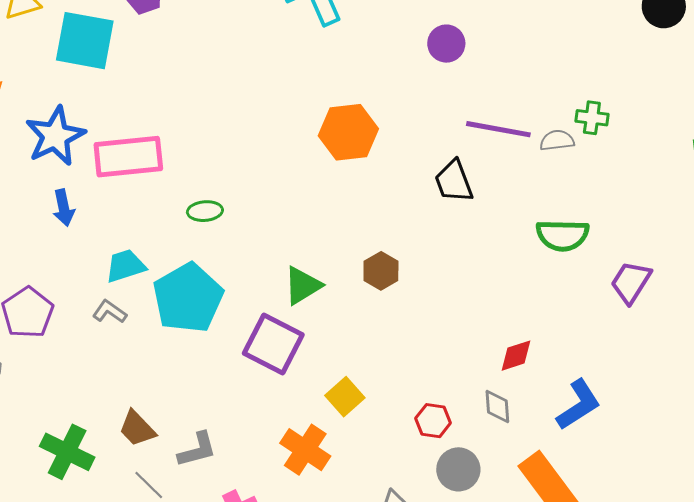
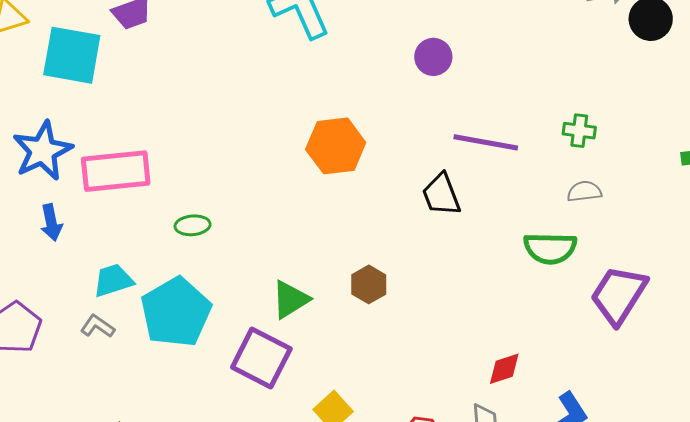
gray semicircle: (557, 140) -> (584, 191), moved
purple trapezoid: (631, 282) -> (619, 295), size x1.4

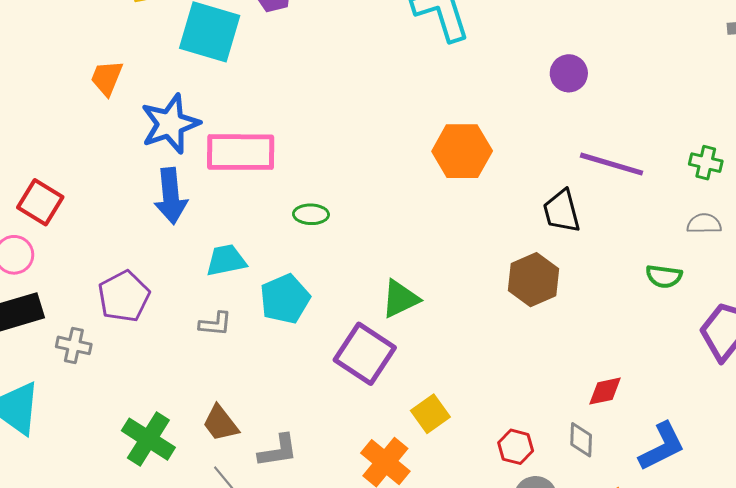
blue arrow: (51, 222) -> (171, 196), size x1.5
green semicircle: (550, 248) -> (664, 276), size x0.7
brown hexagon: (369, 284) -> (534, 280), moved, size x1.4
cyan pentagon: (176, 312) -> (285, 299), size x0.7
gray L-shape: (98, 326) -> (215, 324), moved, turned 144

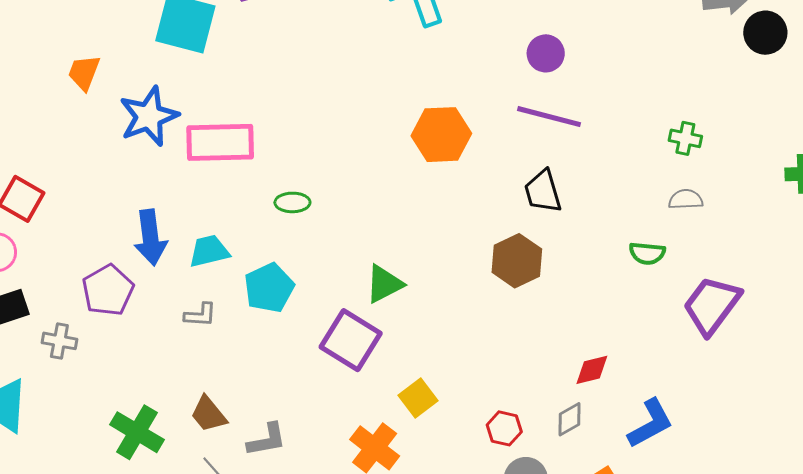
purple line: (612, 164) -> (549, 117), moved
blue arrow: (171, 196) -> (150, 237), moved
gray diamond: (581, 440) -> (569, 419), turned 60

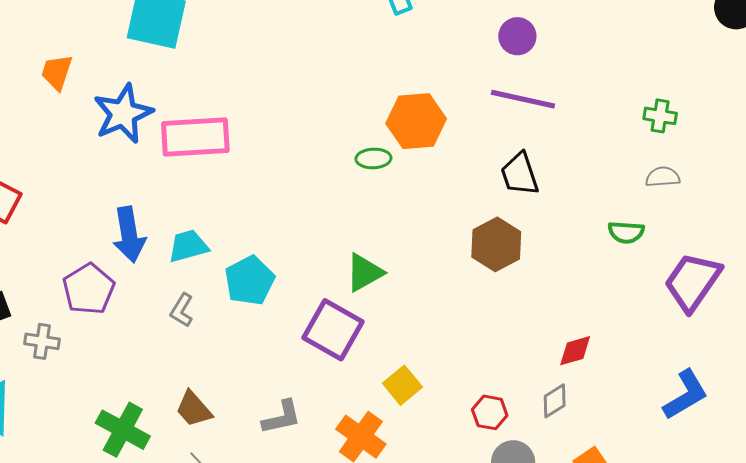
green ellipse: (292, 202) -> (373, 158), moved
gray L-shape: (200, 315) -> (182, 310), turned 120
blue L-shape: (650, 424) -> (686, 395), moved
gray L-shape: (267, 440) -> (282, 417), moved

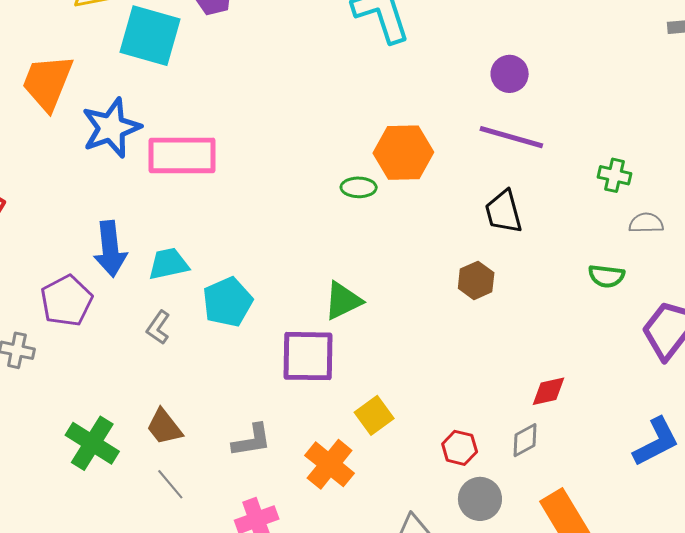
orange trapezoid: (57, 72) -> (47, 83), size x1.6
green cross: (660, 116) -> (615, 175), moved
brown hexagon: (496, 244) -> (476, 280), size x0.7
purple square: (333, 330) -> (308, 356), turned -32

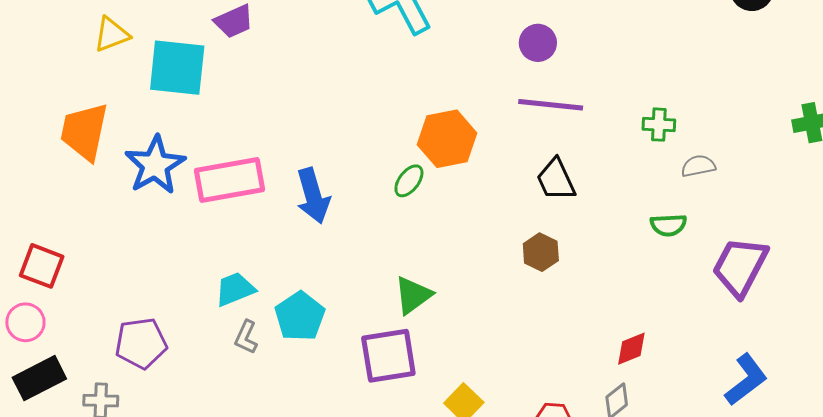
green ellipse: (359, 187) -> (409, 181), turned -44
blue arrow: (110, 249) -> (313, 196), moved
purple pentagon: (66, 301) -> (141, 343), turned 30
gray L-shape: (158, 327) -> (246, 337), moved

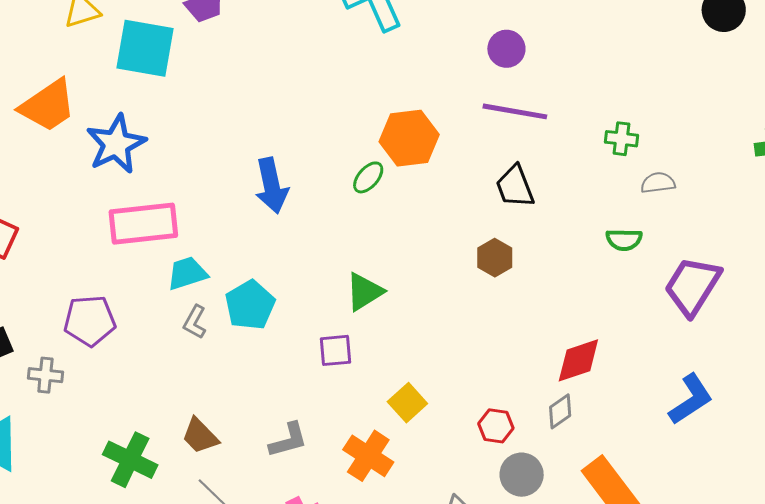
orange trapezoid: (84, 132) -> (48, 106), turned -140
pink rectangle: (229, 180) -> (143, 224), moved
red diamond: (631, 349) -> (578, 360), size x1.4
purple square: (388, 356) -> (336, 350), size x0.6

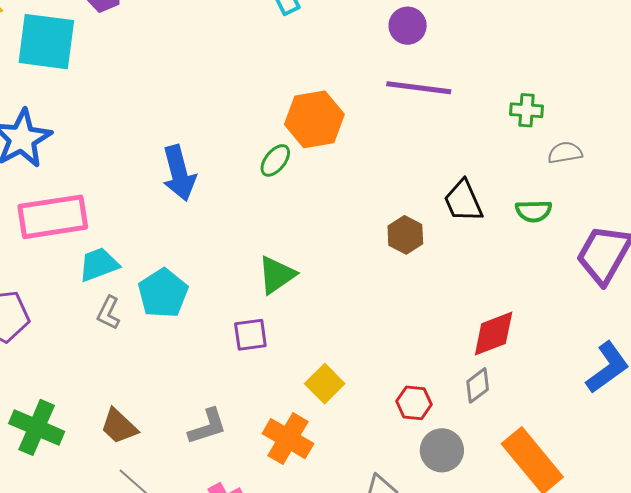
black trapezoid: (515, 186) -> (463, 201), moved
green cross: (130, 460) -> (37, 427), moved

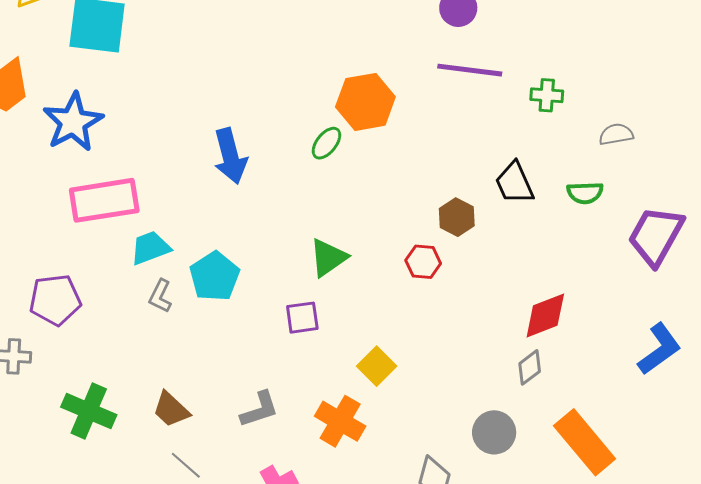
green cross: (527, 110) -> (547, 95), moved
red hexagon: (414, 403) -> (423, 262), moved

